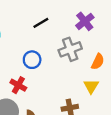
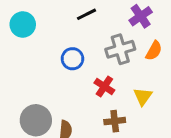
orange semicircle: (98, 62) -> (154, 51), moved
red cross: (18, 85) -> (104, 86), moved

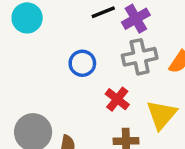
purple cross: (141, 16) -> (136, 19), moved
yellow triangle: (143, 96) -> (162, 115), size x1.4

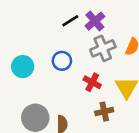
cyan circle: (27, 18) -> (23, 67), moved

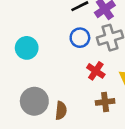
blue circle: (62, 61) -> (80, 38), moved

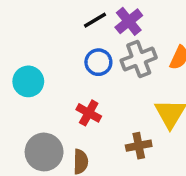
red cross: (96, 71) -> (89, 113), moved

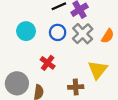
gray cross: (139, 59) -> (83, 34), turned -30
cyan circle: (28, 81) -> (26, 31), moved

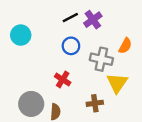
cyan circle: (26, 31) -> (21, 35), moved
gray cross: (83, 34) -> (101, 59), moved, turned -30

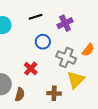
black line: (70, 18) -> (36, 17), moved

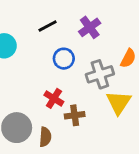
gray cross: (66, 57) -> (100, 74), turned -30
brown cross: (54, 93) -> (75, 115), moved

